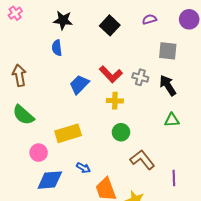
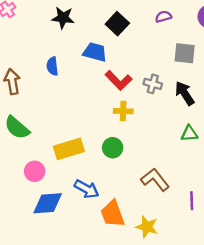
blue semicircle: (57, 48) -> (52, 66), moved
blue trapezoid: (79, 84) -> (95, 52), moved, turned 60
green circle: (121, 132) -> (113, 148), moved
blue arrow: (83, 168) -> (87, 189), size x1.5

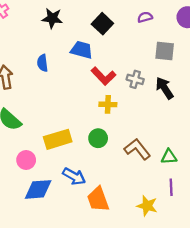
green triangle: (189, 134) -> (169, 157), moved
brown L-shape: (155, 180) -> (137, 149), moved
yellow star: (147, 227) -> (147, 206), moved

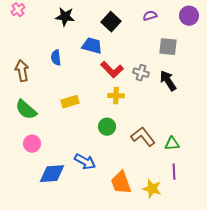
yellow rectangle: (58, 139) -> (70, 102), moved, size x0.7
pink circle: (26, 160) -> (32, 144), moved
orange trapezoid: (98, 199) -> (121, 183), moved

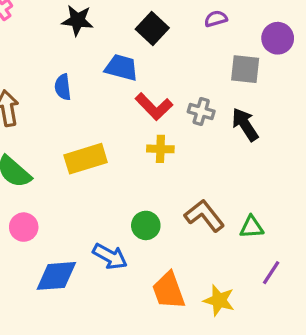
purple circle: (189, 16) -> (278, 38), moved
yellow rectangle: (70, 102) -> (86, 159), size x1.4
green circle: (107, 127) -> (146, 225), moved
purple line: (174, 172) -> (271, 273), moved, turned 35

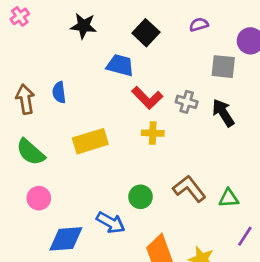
blue semicircle: (63, 87) -> (59, 92), moved

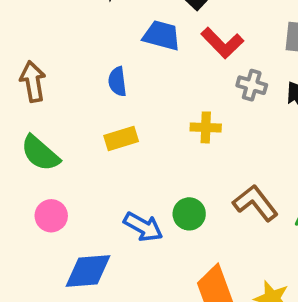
blue semicircle: (59, 92) -> (117, 81), moved
red L-shape: (147, 98) -> (222, 43), moved
yellow rectangle: (90, 141) -> (121, 139), size x0.7
blue arrow: (111, 223) -> (143, 227), moved

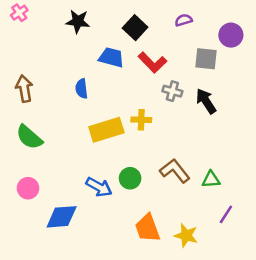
yellow rectangle: (121, 139) -> (106, 130), moved, size x1.5
pink circle: (51, 216) -> (28, 188), moved

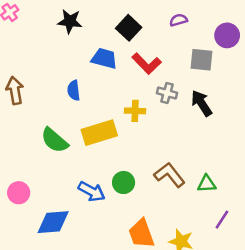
yellow cross: (141, 120) -> (135, 111), moved
green semicircle: (29, 137) -> (54, 140), moved

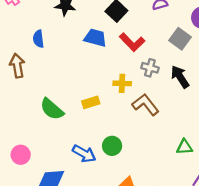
gray square: (202, 60) -> (180, 39), turned 30
blue semicircle: (74, 90) -> (38, 39), moved
yellow rectangle: (99, 133) -> (91, 102), size x0.6
brown L-shape: (170, 175) -> (145, 105), moved

